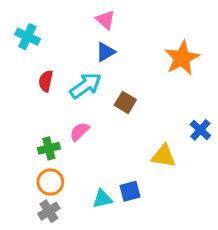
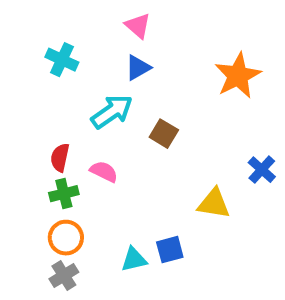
cyan cross: (27, 37) -> (62, 60), moved
red semicircle: (46, 81) -> (60, 158), moved
pink semicircle: (79, 132) -> (104, 172), turned 70

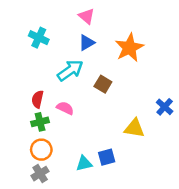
orange star: (238, 76) -> (129, 48), moved

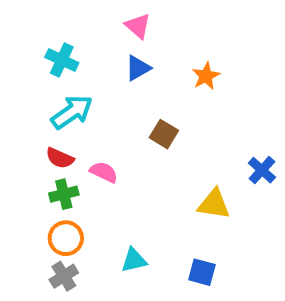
orange star: (129, 48) -> (206, 76), size x0.6
cyan arrow: (70, 70) -> (72, 112), moved
red semicircle: (38, 99) -> (60, 158), turned -78
blue square: (107, 157) -> (202, 272), moved, turned 30

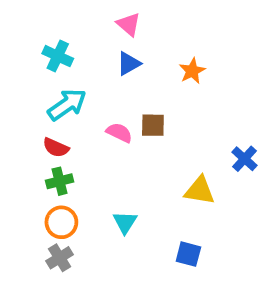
brown square: (164, 134) -> (153, 125), turned -30
pink semicircle: (104, 172) -> (119, 133), moved
cyan triangle: (134, 260) -> (125, 222), moved, turned -45

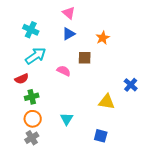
brown square: (153, 125) -> (85, 58), moved
red semicircle: (56, 148) -> (22, 79), moved, turned -48

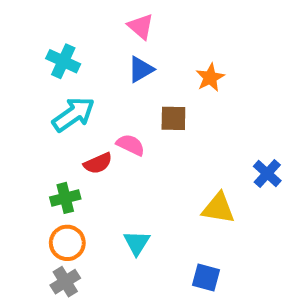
red semicircle: (22, 79) -> (98, 163), moved

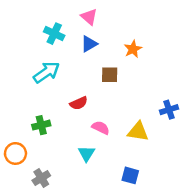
cyan cross: (63, 61) -> (54, 34), moved
pink semicircle: (131, 145) -> (101, 128), moved
red semicircle: (98, 163) -> (79, 103), moved
blue cross: (267, 173) -> (169, 110), turned 30
orange circle: (67, 243) -> (15, 153), moved

